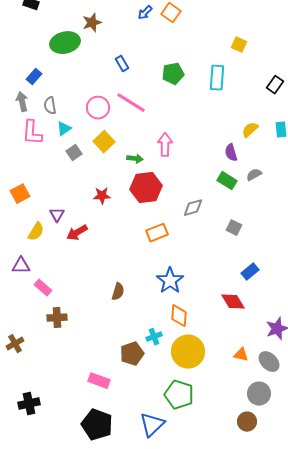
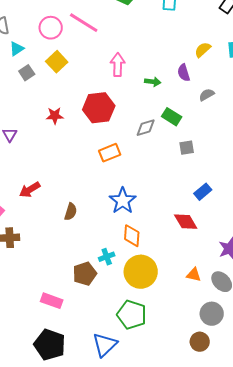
green arrow: (135, 159) -> (153, 82), moved
green rectangle: (227, 181) -> (172, 117), moved
gray square: (234, 228) -> (187, 148), turned -35
red arrow: (77, 233) -> (30, 190), moved

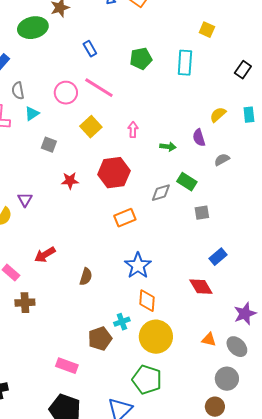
yellow square: (57, 62) -> (91, 127), moved
pink arrow: (118, 65) -> (133, 130), size x0.7
gray square: (27, 73) -> (49, 145), moved, turned -35

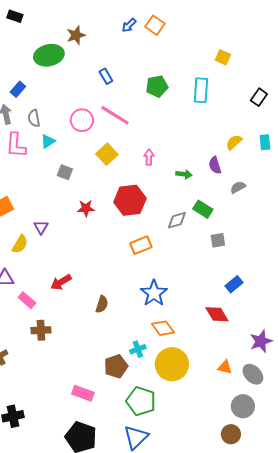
orange diamond: (147, 301) -> (163, 328), turned -40
green pentagon: (147, 380) -> (141, 401), moved

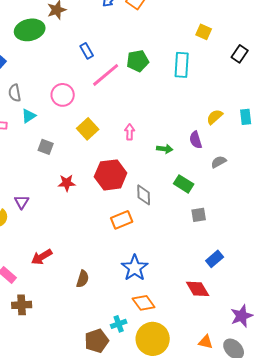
black rectangle: (259, 97) -> (240, 54), moved
pink line: (115, 115) -> (106, 75), moved, turned -72
gray diamond: (177, 220) -> (144, 195), moved, turned -75

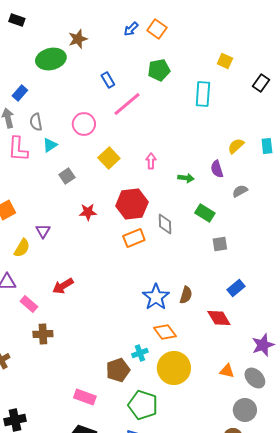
green pentagon: (138, 61) -> (159, 70), moved
gray square: (46, 147) -> (67, 176), turned 35
orange rectangle: (122, 220) -> (134, 238), moved
brown semicircle: (83, 279) -> (186, 295), moved

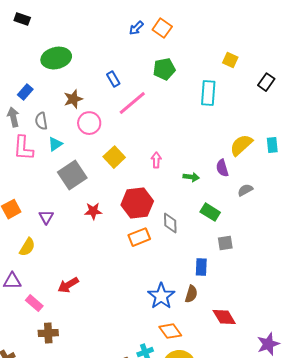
brown star: (78, 39) -> (73, 99), moved
yellow semicircle: (236, 146) -> (241, 145), size x1.4
gray square: (67, 176) -> (72, 175), size x1.8
purple triangle: (43, 231) -> (46, 217), moved
blue rectangle: (236, 288) -> (201, 267), moved, turned -48

